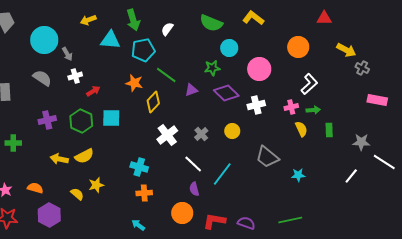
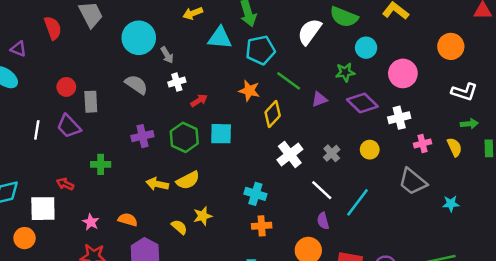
white semicircle: (167, 29) -> (310, 32), moved, size x1.6
white L-shape: (309, 84) -> (464, 92), turned 60
pink cross: (291, 107) -> (423, 143), moved

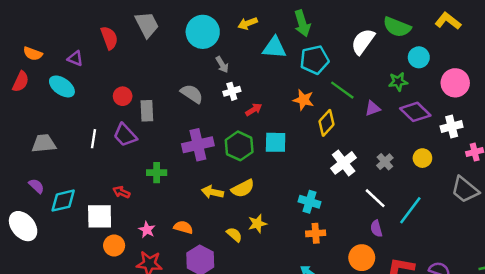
cyan circle: (139, 38) -> (203, 32), moved
purple cross: (142, 136) -> (198, 145), size x1.4
orange circle: (25, 238) -> (114, 245), moved

